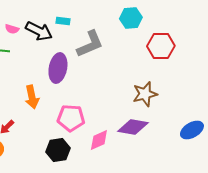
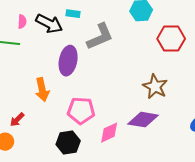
pink semicircle: (12, 29) -> (22, 22), turned -104
brown star: (145, 94) -> (155, 87), turned -30

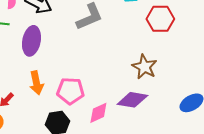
purple ellipse: (68, 61) -> (31, 41), moved
orange arrow: (42, 90) -> (36, 83), moved

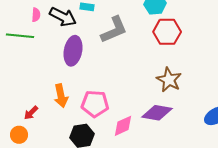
red hexagon: (160, 19) -> (167, 32), moved
purple ellipse: (31, 41) -> (73, 51), moved

